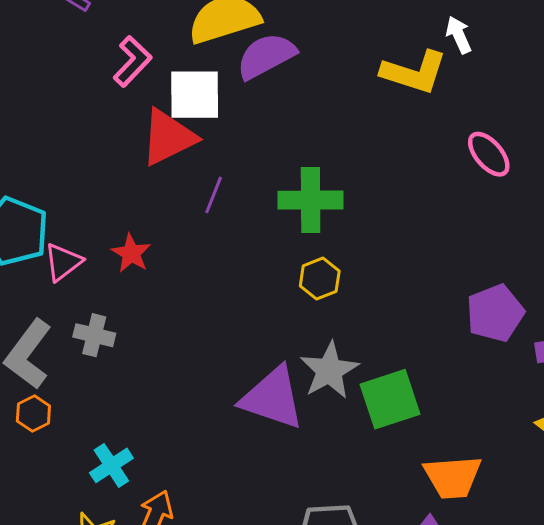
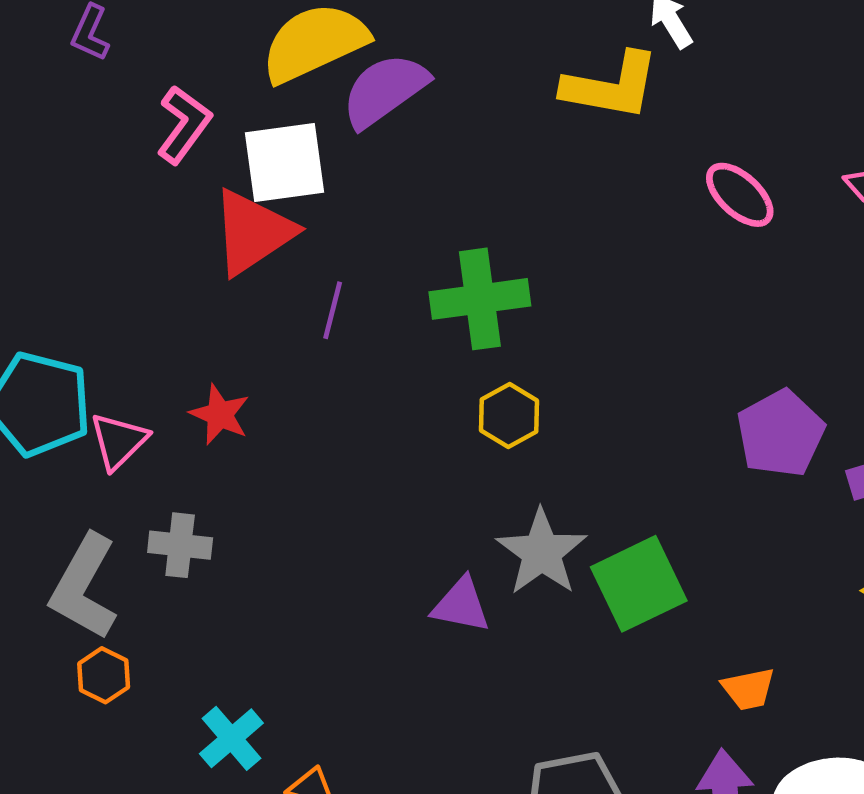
purple triangle: (272, 398) -> (461, 605), size x0.6
orange trapezoid: (453, 477) -> (748, 689), size x0.6

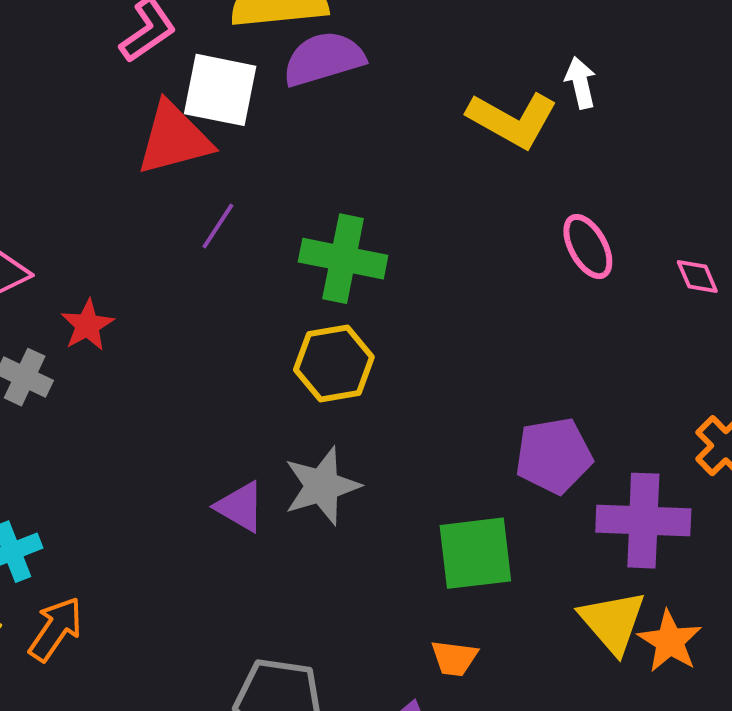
red star: (220, 414) -> (87, 325), moved
yellow hexagon: (509, 416) -> (334, 363), size x1.4
green square: (639, 584) -> (475, 553), moved

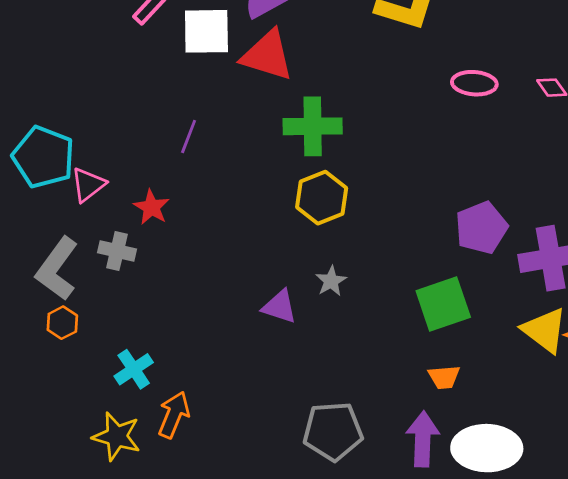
red triangle: (174, 139) -> (267, 55), moved, turned 44
purple line: (218, 226) -> (189, 136), moved
pink ellipse: (588, 247) -> (474, 83), turned -45
gray star: (322, 486) -> (331, 281), size x0.6

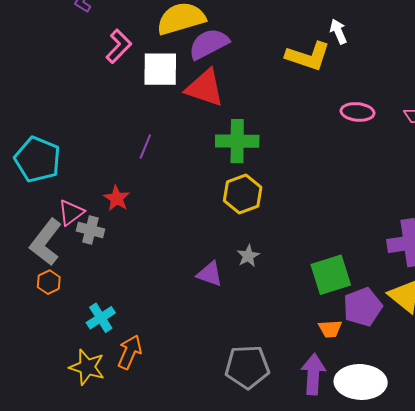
pink triangle: (88, 185) -> (71, 212), moved
purple pentagon: (481, 228) -> (363, 307), moved

